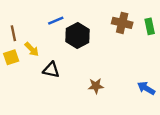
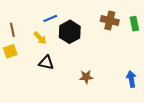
yellow arrow: (32, 49) -> (40, 38), moved
blue arrow: (146, 88) -> (131, 79), turned 49

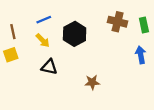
blue line: (50, 18) -> (44, 20), moved
blue arrow: (131, 79) -> (141, 55), moved

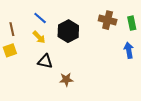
blue line: (44, 20) -> (40, 18), turned 64
brown star: (92, 82) -> (66, 80), moved

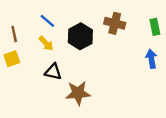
brown cross: (108, 20) -> (115, 23), moved
brown star: (66, 80) -> (78, 93), size x1.5

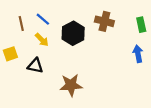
brown line: (14, 34) -> (21, 24), moved
black triangle: (53, 72) -> (35, 66), moved

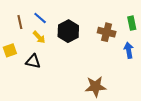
brown cross: (104, 21) -> (107, 32), moved
brown star: (71, 85) -> (95, 87), moved

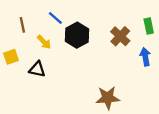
blue line: (40, 18) -> (55, 18), moved
brown cross: (107, 32) -> (120, 36), turned 30

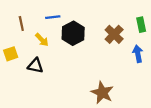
blue line: (55, 18) -> (53, 17), turned -48
brown star: (108, 98) -> (102, 93), turned 30

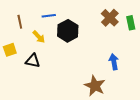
brown cross: (114, 34) -> (110, 18), moved
blue arrow: (138, 54) -> (114, 62), moved

